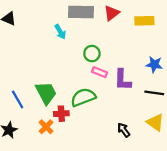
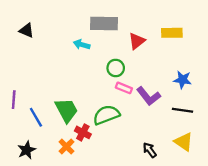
red triangle: (112, 13) -> (137, 41), moved
cyan arrow: (60, 32) -> (82, 45), turned 136
purple L-shape: (123, 80) -> (149, 96), turned -40
red cross: (61, 114) -> (83, 132), turned 32

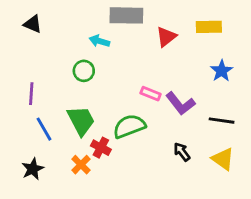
green circle: (116, 68) -> (84, 71), moved
blue star: (182, 80) -> (222, 71), moved, turned 30
purple line: (14, 100) -> (31, 94), moved
black arrow: (150, 150) -> (182, 152), moved

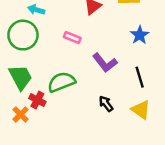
green circle: (84, 71) -> (23, 35), size x1.6
pink rectangle: (151, 94) -> (72, 37), moved
black line: (222, 121) -> (140, 77), turned 65

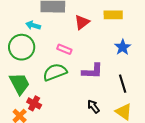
purple L-shape: (105, 63) -> (92, 71), turned -50
green semicircle: (61, 82) -> (55, 72), moved

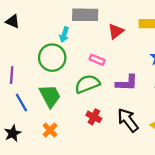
cyan arrow: (33, 25) -> (64, 35), turned -88
red cross: (34, 103) -> (94, 117), moved
black arrow: (93, 107) -> (128, 120), size x1.6

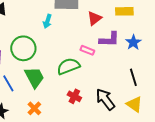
green circle: (52, 58) -> (23, 48), moved
pink rectangle: (97, 60) -> (87, 50), moved
purple L-shape: (127, 83) -> (109, 39), moved

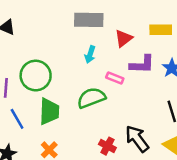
cyan arrow: (47, 21) -> (90, 54), moved
green trapezoid: (34, 77) -> (49, 111), turned 30
red cross: (74, 96) -> (107, 146), moved

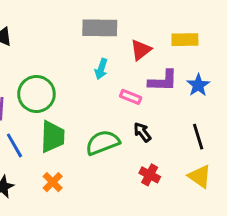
green semicircle: (91, 98) -> (103, 143), moved
black arrow: (137, 139) -> (142, 132), moved, size x0.6
red cross: (107, 146) -> (150, 175), moved

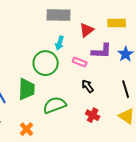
green circle: (36, 94) -> (46, 63), moved
green semicircle: (103, 143) -> (55, 105), moved
orange cross: (53, 182) -> (26, 129), moved

